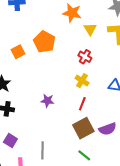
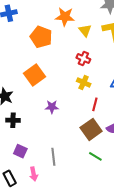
orange pentagon: (44, 42) -> (41, 37), moved
orange square: (18, 52) -> (35, 75), moved, size x1.5
red line: (82, 104) -> (95, 104), moved

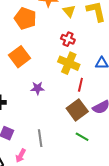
yellow cross: (84, 82) -> (69, 63), size x1.5
pink arrow: (34, 174) -> (21, 156), turned 40

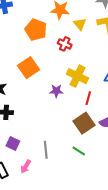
red cross: (68, 39) -> (65, 44), moved
purple star: (38, 88) -> (56, 91), moved
green line: (82, 137) -> (79, 151), moved

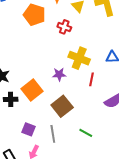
orange square: (29, 68) -> (32, 90), moved
brown square: (84, 123) -> (62, 106), moved
purple square: (13, 143) -> (28, 129), moved

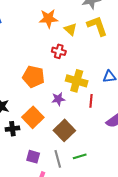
orange pentagon: (34, 15) -> (33, 77), moved
green line: (86, 133) -> (80, 156), moved, turned -40

